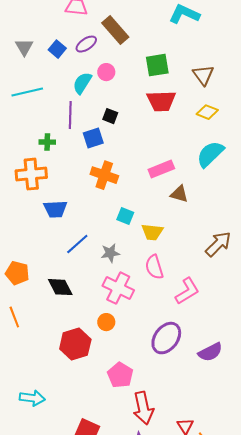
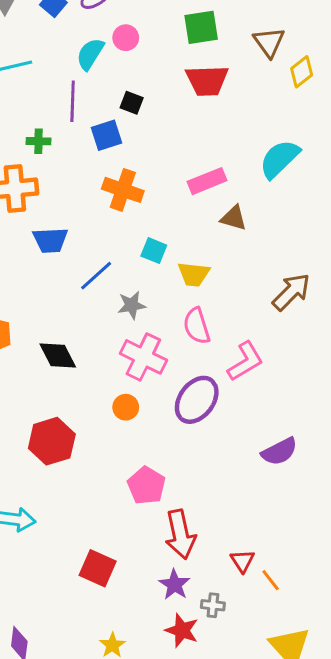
yellow diamond: (207, 112) -> (302, 72), moved, turned -60
blue line: (77, 244) -> (96, 276), moved
purple ellipse: (166, 338) -> (197, 400), moved
red hexagon: (75, 344) -> (52, 441), moved

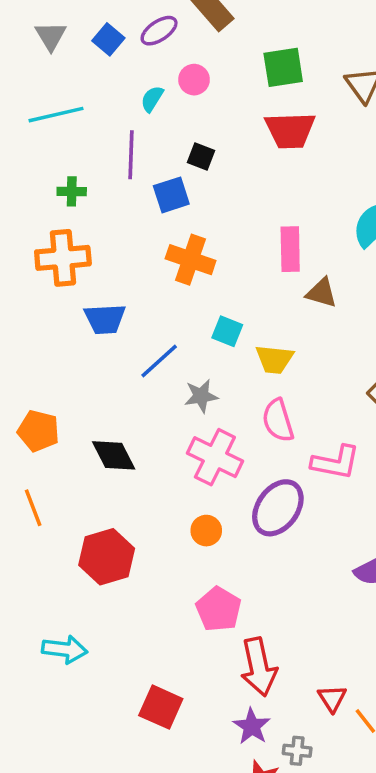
cyan semicircle: (90, 54) -> (152, 99), size x0.7
green cross: (39, 141) -> (72, 191), moved
pink rectangle: (207, 181) -> (290, 249), turned -69
pink L-shape: (245, 361) -> (336, 462), turned 42
orange circle: (126, 407) -> (206, 531), moved

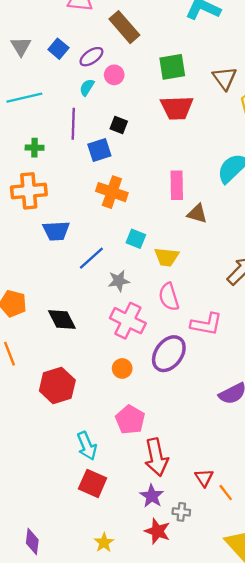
purple ellipse: (159, 31) -> (91, 57), moved
cyan arrow: (65, 649) -> (87, 446), moved, turned 60

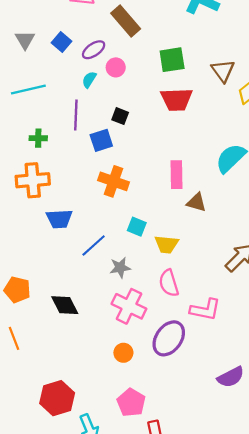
red hexagon: (57, 386) -> (57, 398), moved

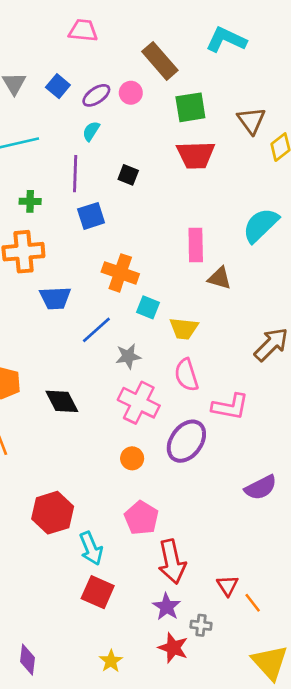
brown rectangle: (126, 21) -> (160, 61), moved
pink circle: (116, 67) -> (131, 93), moved
blue square: (101, 140) -> (91, 216), moved
orange cross: (113, 181) -> (120, 273), moved

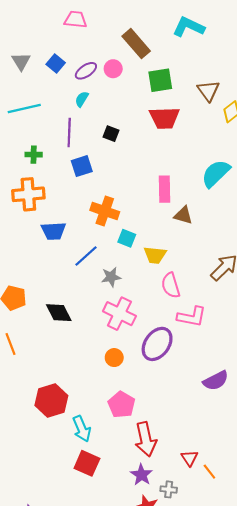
pink semicircle: (186, 375) -> (171, 285), moved

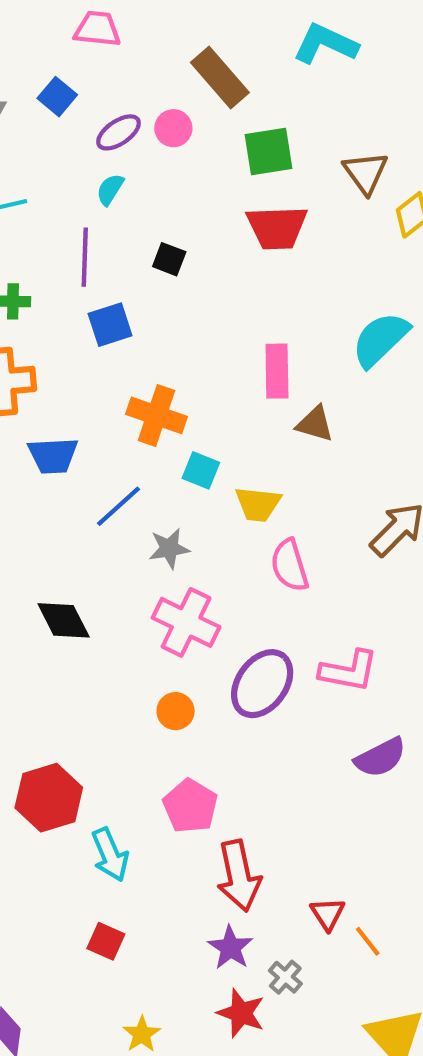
blue square: (56, 63) -> (57, 97), moved
pink L-shape: (192, 317) -> (349, 671), moved
red square: (87, 463) -> (106, 941), moved, size x0.7
gray cross: (169, 489) -> (285, 977), turned 35

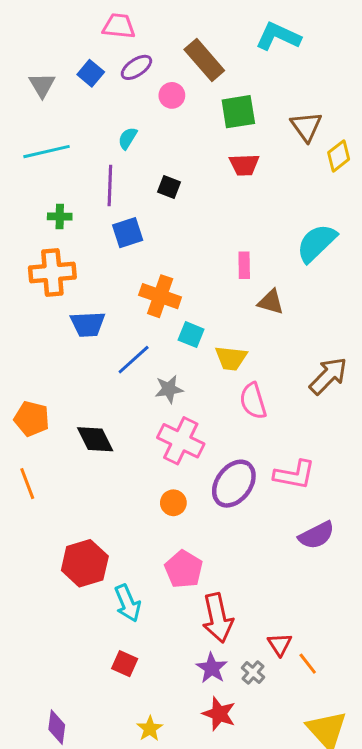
purple ellipse: (118, 132) -> (136, 67), moved
red trapezoid: (277, 227) -> (244, 165), size x0.7
pink rectangle: (277, 371) -> (244, 265), size x0.7
gray cross: (285, 977) -> (253, 672), moved

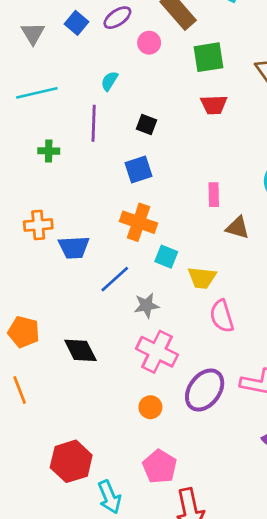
blue square: (128, 233) -> (139, 169), moved
orange cross: (52, 273) -> (38, 225), moved, size x0.7

